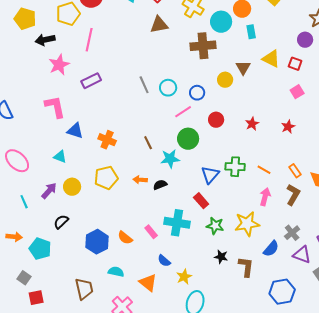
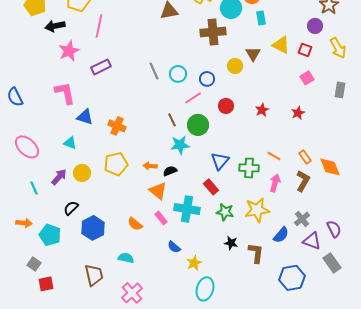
brown line: (148, 143) -> (172, 120), moved
green cross: (235, 167) -> (249, 168), moved
blue hexagon: (97, 242) -> (93, 228), moved
orange triangle: (148, 283) -> (158, 191), moved

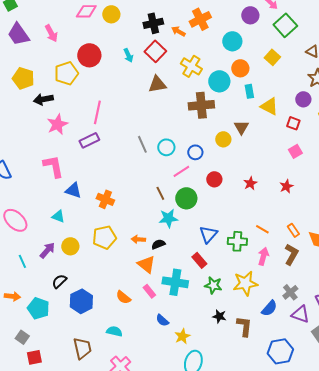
pink line: (99, 26) -> (97, 112), moved
yellow triangle: (281, 45) -> (269, 106), moved

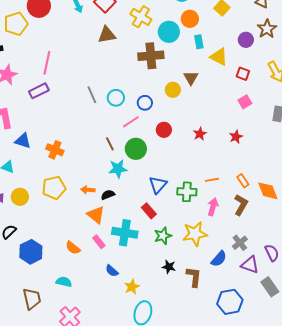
purple circle: (303, 99) -> (246, 40), moved
orange line: (262, 229) -> (212, 180), turned -40
green star: (213, 285) -> (163, 236), turned -30

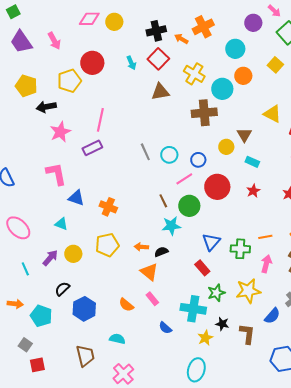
cyan rectangle: (199, 42) -> (252, 162), moved, turned -56
red circle: (164, 130) -> (217, 187), size x1.6
cyan cross: (125, 233) -> (193, 309), moved
yellow star: (132, 287) -> (205, 338), moved

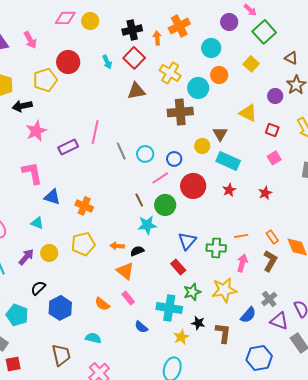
orange arrow: (181, 39) -> (157, 38), turned 56
pink line: (100, 120) -> (95, 132), moved
cyan rectangle: (252, 162) -> (228, 161), size x1.6

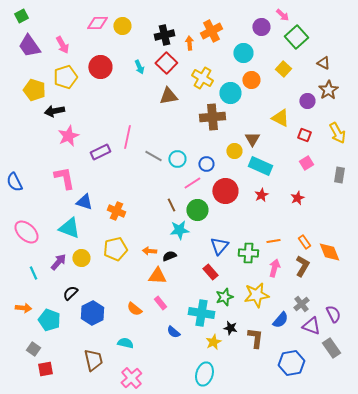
yellow pentagon: (45, 80) -> (65, 77), moved
gray line: (121, 151) -> (153, 156), turned -36
cyan triangle: (37, 223) -> (69, 228), size x1.6
orange triangle: (125, 271) -> (157, 276), turned -36

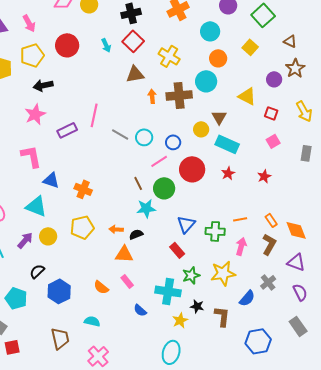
orange arrow: (189, 43) -> (152, 96), moved
cyan circle: (230, 93) -> (206, 81), moved
black arrow: (54, 111) -> (43, 85), moved
purple triangle: (311, 326) -> (296, 262), moved

